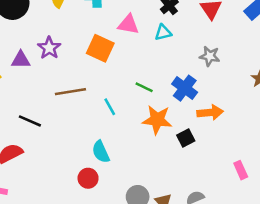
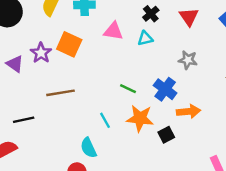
orange square: (100, 48) -> (69, 44), moved
purple triangle: (21, 60) -> (15, 64), turned 36
cyan line: (110, 107) -> (105, 120), moved
black line: (30, 121) -> (24, 120), turned -36

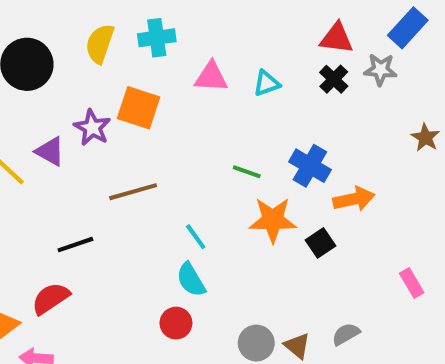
black cross: (151, 14) -> (334, 79), moved
red triangle: (189, 17) -> (337, 38), turned -42
gray star: (188, 60) -> (380, 70), moved
cyan line: (105, 120) -> (196, 237), moved

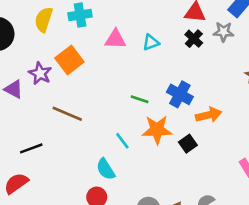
orange square: (139, 108) -> (69, 60), turned 36
brown line: (133, 192) -> (67, 114), turned 40
cyan line: (196, 237) -> (122, 141), moved

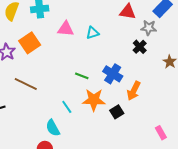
black cross: (194, 39) -> (140, 47), moved
orange arrow: (209, 115) -> (134, 91), turned 126

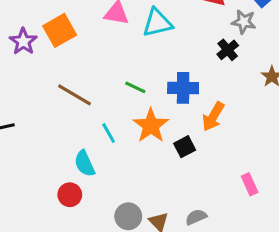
cyan triangle: (93, 33) -> (157, 23), size x1.5
blue cross: (113, 74) -> (183, 88), turned -36
brown line: (26, 84) -> (75, 95), moved
orange star: (94, 100) -> (151, 126), turned 30

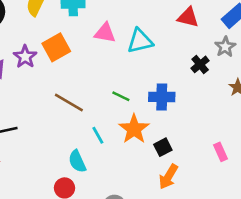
gray star: (244, 22) -> (225, 47), moved, turned 30
orange arrow: (213, 117) -> (168, 177), moved
pink rectangle: (250, 184) -> (221, 152), moved

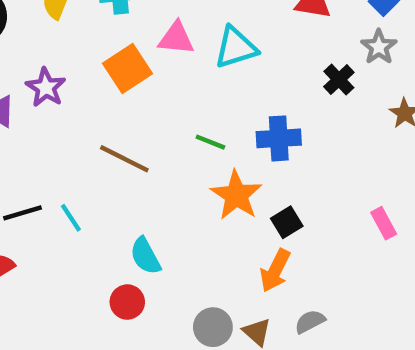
orange square: (56, 47) -> (128, 69), moved
cyan line: (98, 135) -> (71, 218), moved
orange arrow: (168, 177) -> (275, 271), moved

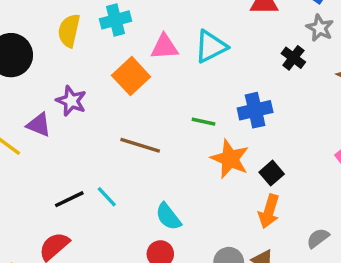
gray semicircle: (310, 322) -> (318, 238), moved

